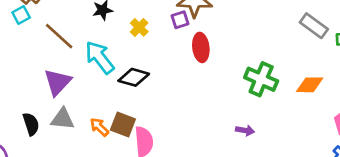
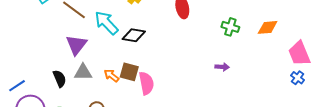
green cross: (261, 79) -> (230, 27), size x0.7

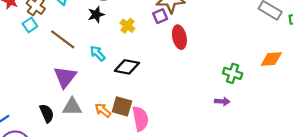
cyan arrow: (106, 23) -> (98, 53), size x0.6
green cross: (230, 27) -> (233, 73), moved

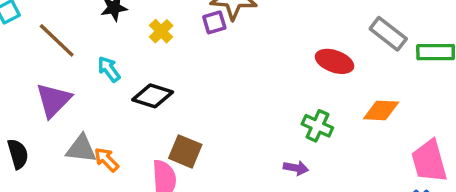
red ellipse: (179, 37) -> (335, 61), moved, turned -65
brown square: (122, 106) -> (185, 151), moved
gray triangle: (72, 107) -> (81, 149), moved

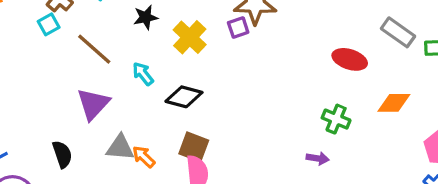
yellow cross: (161, 31) -> (190, 37), size x1.5
brown square: (185, 151) -> (194, 147), moved

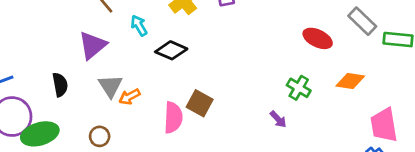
brown square: (194, 147) -> (200, 103), moved
gray triangle: (120, 148) -> (110, 86), turned 45
orange arrow: (144, 157) -> (129, 97), turned -80
purple arrow: (318, 158) -> (278, 119), turned 30

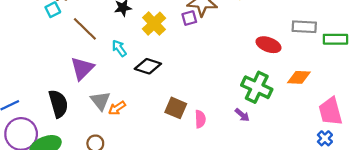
gray rectangle: (362, 21) -> (304, 27), turned -35
black semicircle: (60, 85) -> (58, 104), size x1.4
green cross: (299, 88) -> (257, 87), size x1.5
pink semicircle: (173, 118) -> (200, 119), moved, size x0.7

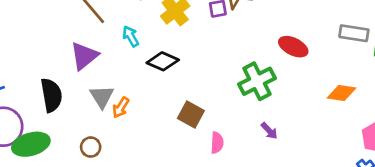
red ellipse: (269, 45) -> (293, 47), moved
green cross: (257, 87) -> (257, 81), moved, turned 32
orange arrow: (117, 108) -> (121, 107), turned -30
pink semicircle: (200, 119) -> (217, 143), moved

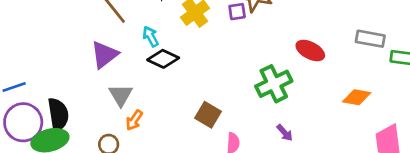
black diamond: (163, 61) -> (163, 59), moved
black semicircle: (51, 95) -> (58, 115), moved
orange arrow: (121, 107) -> (134, 120), moved

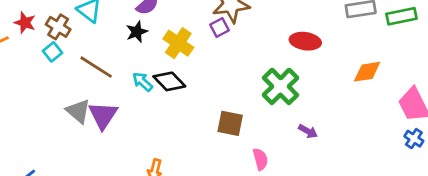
black diamond: (163, 59) -> (169, 81), moved, turned 40
gray triangle: (121, 95) -> (78, 111), moved
brown square: (208, 115) -> (230, 123), moved

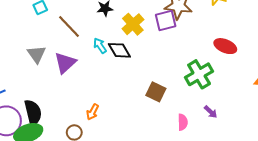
purple square: (220, 28) -> (166, 21), size x1.5
gray triangle: (78, 111) -> (37, 54), moved
pink semicircle: (260, 159) -> (183, 122), moved

